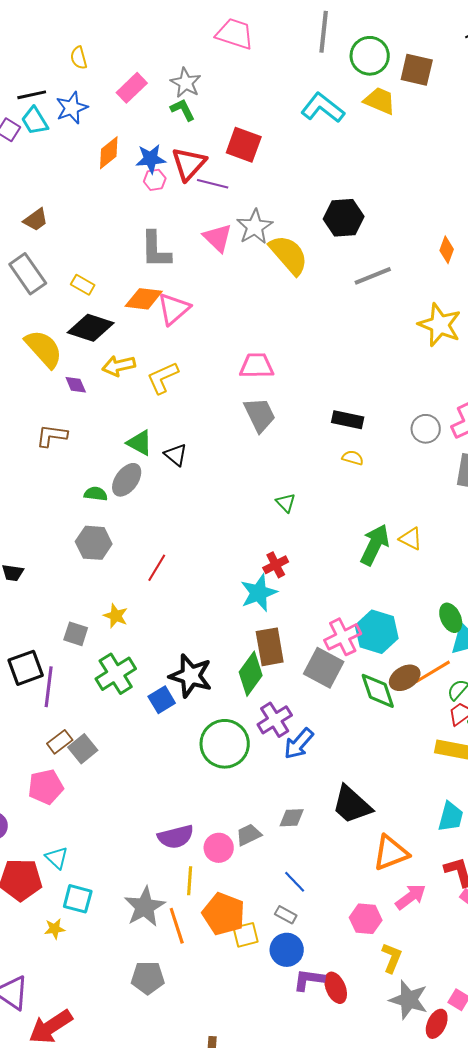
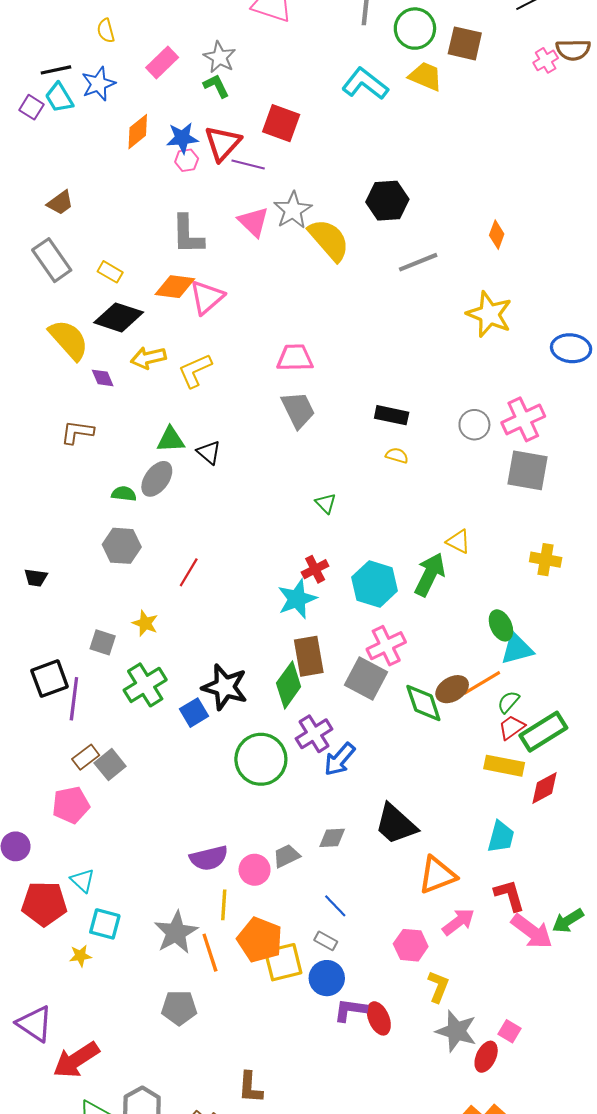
green triangle: (140, 443) -> (171, 440), turned -32
green arrow: (375, 545) -> (430, 574), moved
cyan hexagon: (377, 632) -> (375, 584), moved
yellow square: (246, 935) -> (283, 962), size x1.4

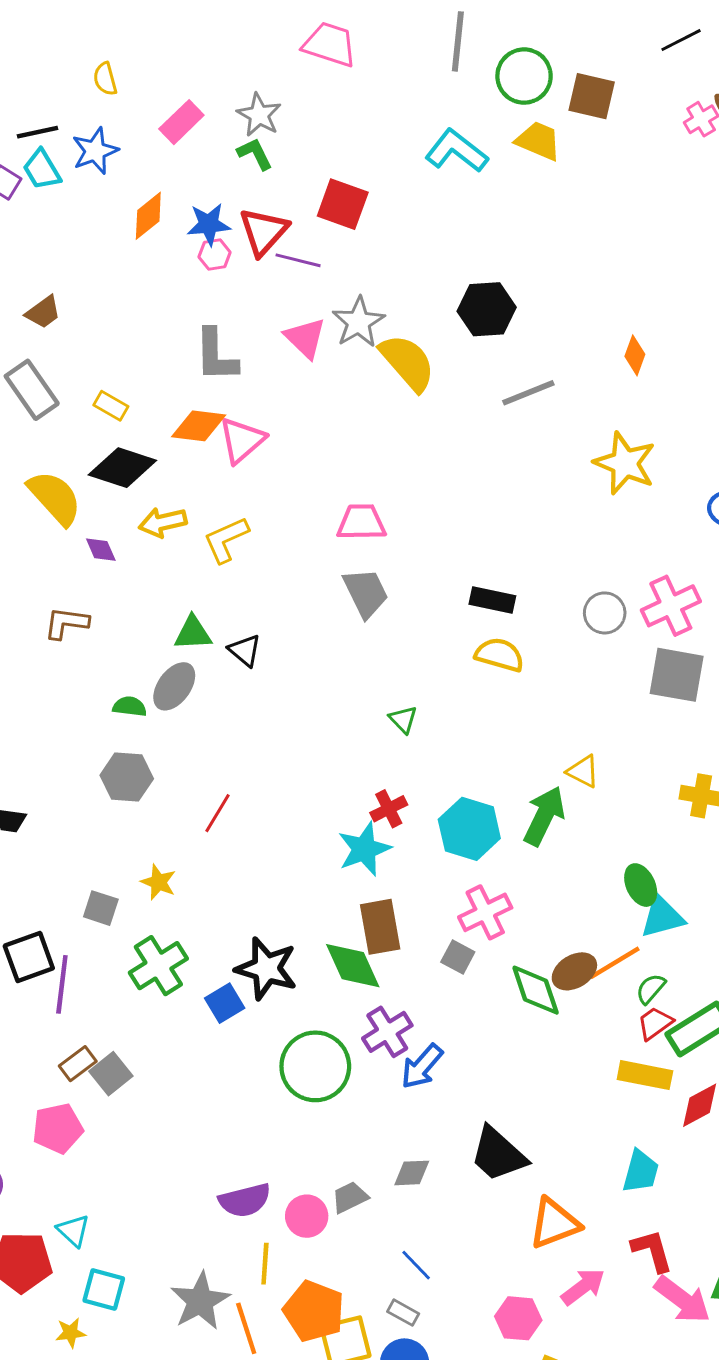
yellow semicircle: (397, 456) -> (500, 655), size x1.6
gray square: (366, 679) -> (458, 957), size x0.6
green diamond: (289, 685) -> (353, 966), turned -60

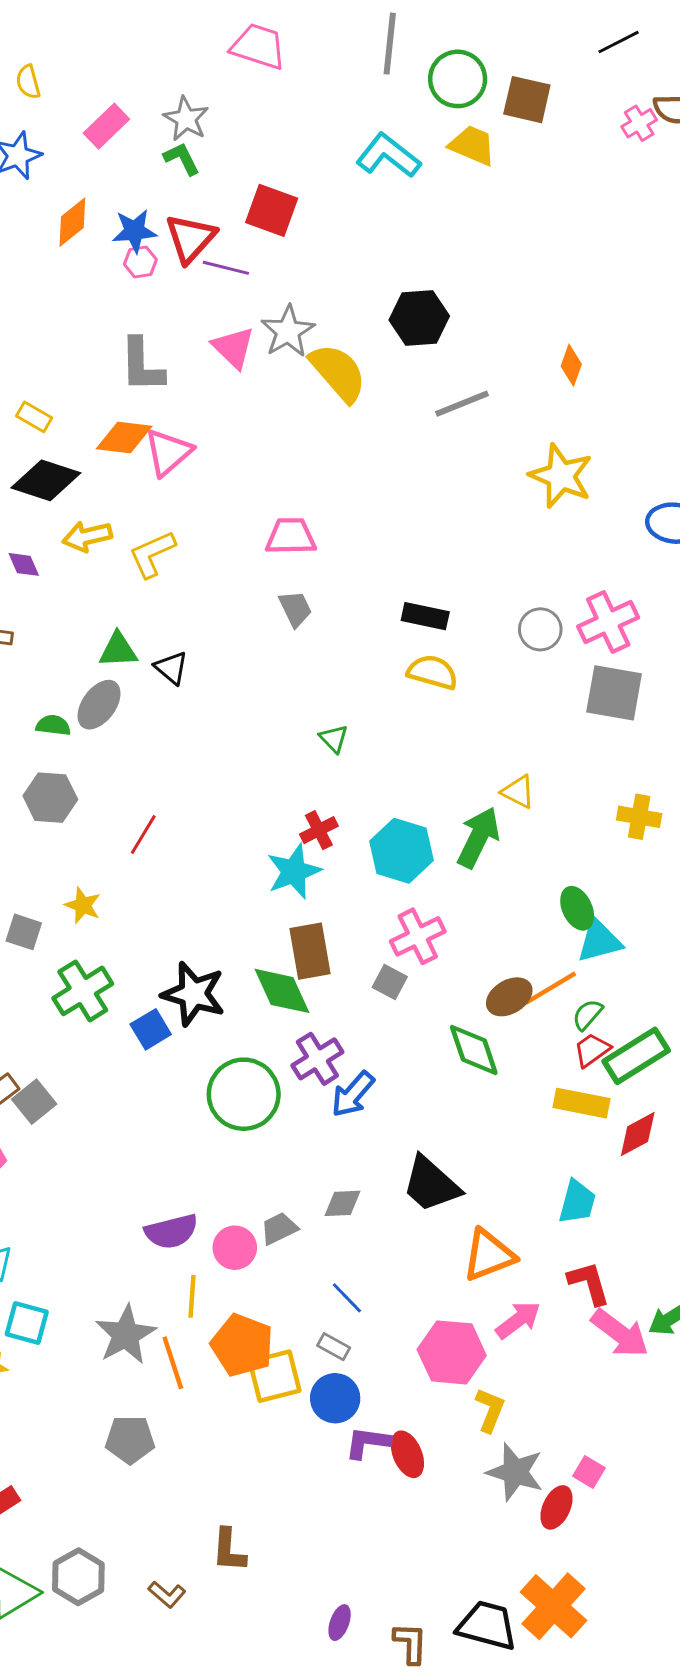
gray trapezoid: (366, 593) -> (295, 609), size x0.7
green diamond: (536, 990) -> (474, 1050), moved
pink hexagon: (518, 1318) -> (452, 1352), size x1.4

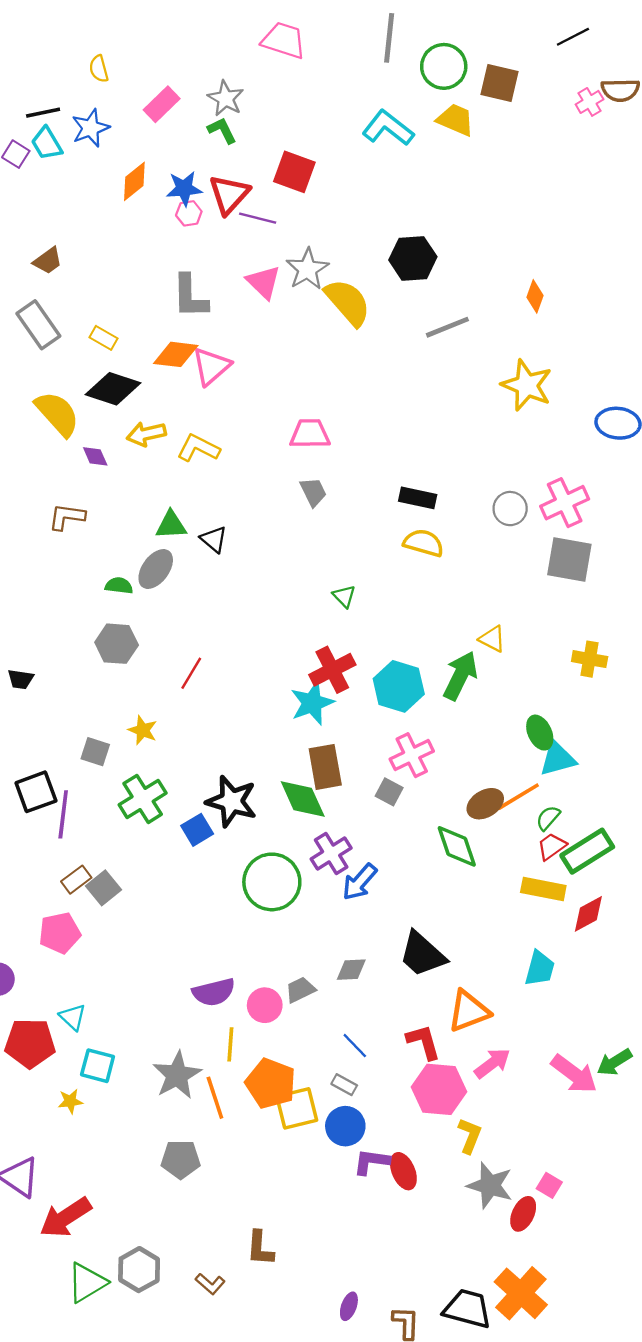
yellow L-shape: (152, 554) -> (198, 448), turned 51
red cross: (319, 830) -> (332, 670), size x1.5
red L-shape: (589, 1283) -> (424, 1042), moved

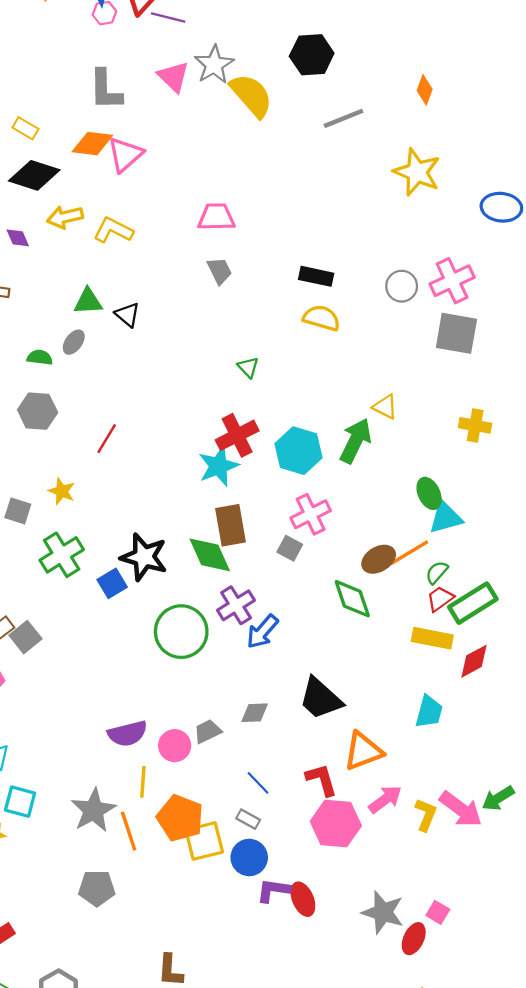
gray ellipse: (156, 569) -> (74, 342), size x0.7
yellow L-shape: (470, 1136) -> (426, 815), moved

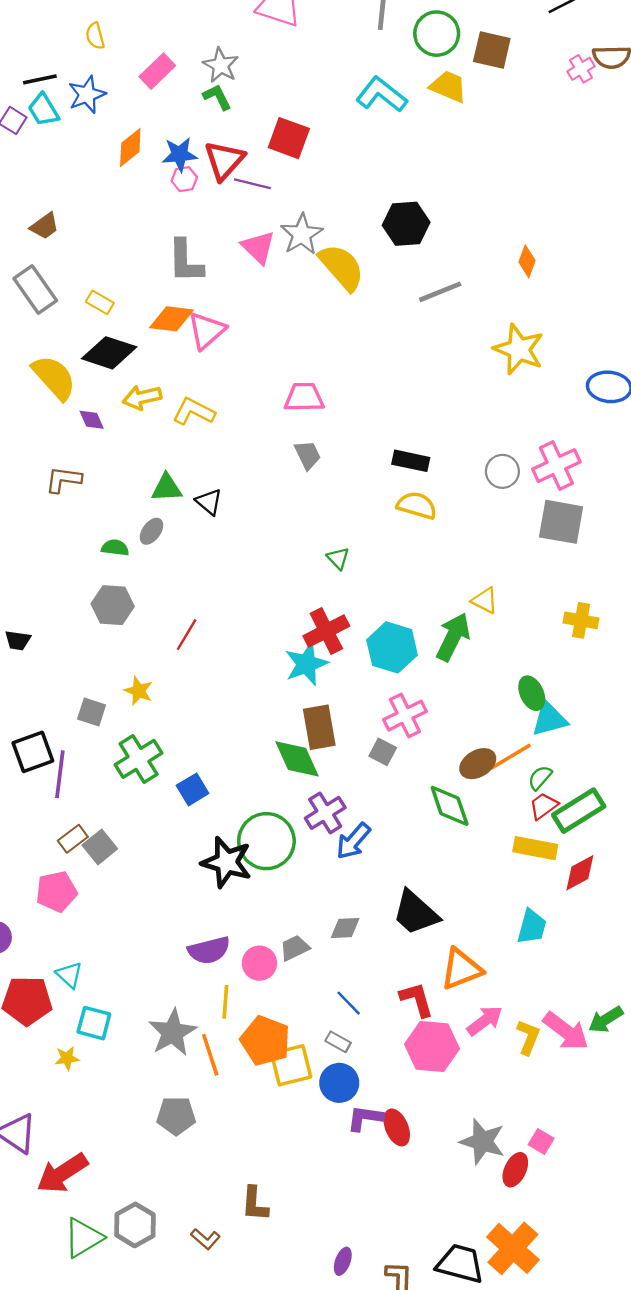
black star: (144, 557) -> (227, 862), moved

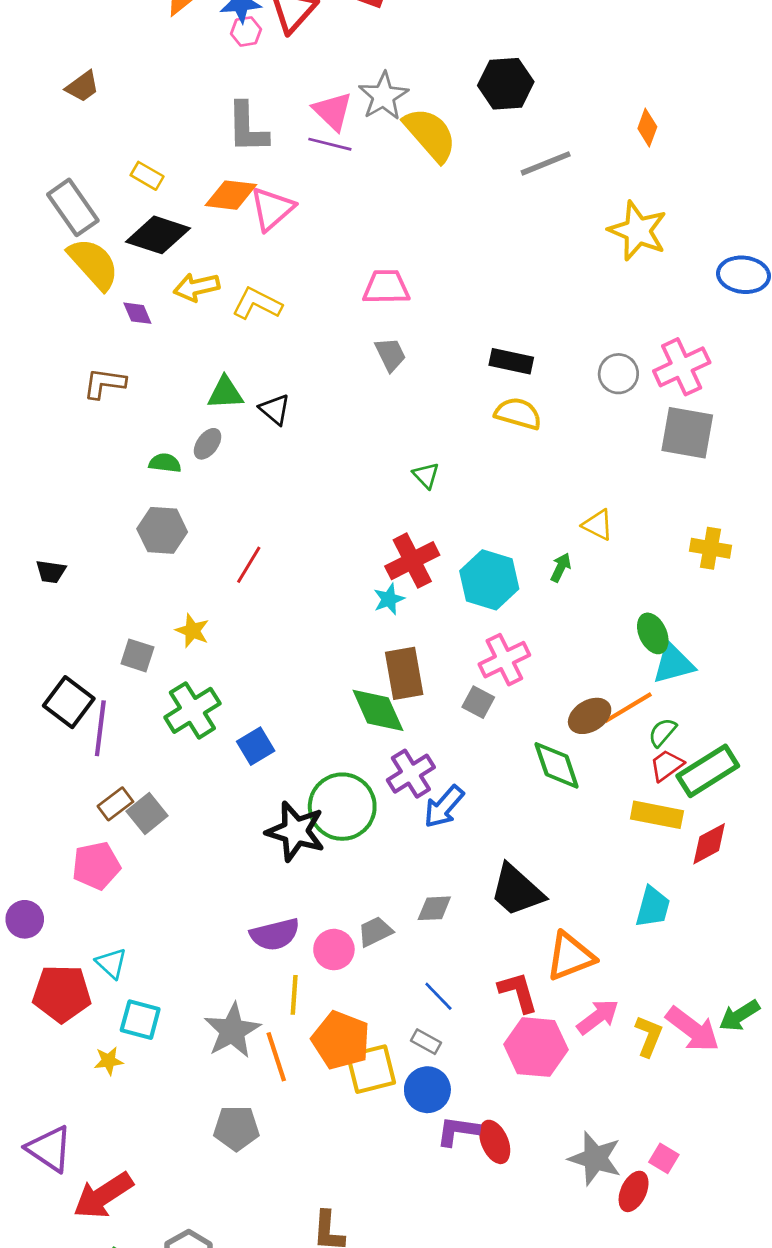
purple line: (252, 184) -> (330, 144), moved
gray rectangle: (35, 289) -> (73, 207), moved
green arrow: (453, 637) -> (561, 567), size x0.5
cyan star: (306, 664) -> (389, 599), size x0.6
black square: (33, 752) -> (69, 702), turned -33

